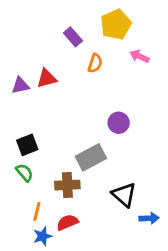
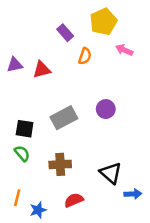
purple triangle: (20, 85) -> (15, 65), moved
black square: (27, 145) -> (25, 129), turned 30
gray rectangle: (91, 157) -> (64, 118), moved
orange line: (37, 211) -> (17, 198), moved
red semicircle: (67, 222) -> (74, 200), moved

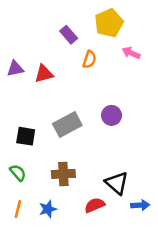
green semicircle: (22, 153) -> (18, 173), moved
red semicircle: (74, 200) -> (95, 205), moved
blue star: (38, 210) -> (48, 209), moved

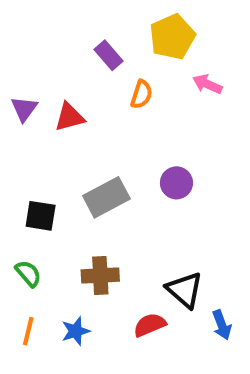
purple triangle: (15, 69) -> (24, 109), turned -42
blue arrow: (140, 205) -> (222, 325), turned 72

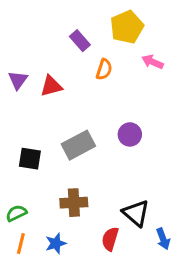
green semicircle: (28, 273) -> (16, 213), moved, turned -75
red semicircle: (150, 325) -> (110, 239), turned -50

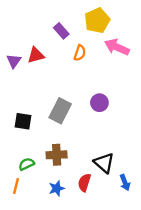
pink arrow: (153, 62) -> (117, 47), size x1.5
red triangle: (51, 86) -> (36, 55), moved
gray rectangle: (78, 145) -> (60, 111), turned -35
green semicircle: (16, 213) -> (26, 164), moved
blue star: (56, 243) -> (57, 188), moved

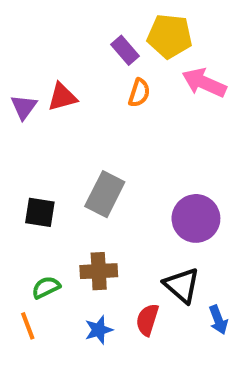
yellow pentagon: (97, 20) -> (170, 36), turned 30
purple rectangle: (61, 31) -> (125, 50), moved
purple circle: (99, 103) -> (196, 218), moved, size x1.5
orange line: (16, 186) -> (28, 326), turned -35

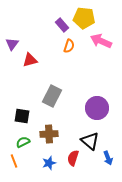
red triangle: (62, 97) -> (30, 60), moved
purple triangle: (24, 107) -> (12, 44), moved
black square: (40, 212) -> (22, 116), moved

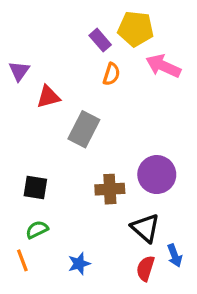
gray rectangle: (52, 96) -> (84, 129), moved
brown cross: (49, 134) -> (110, 189), moved
red semicircle: (73, 158) -> (145, 268), moved

